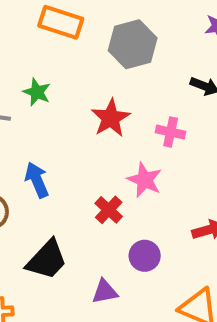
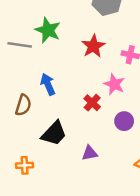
green star: (37, 92) -> (48, 30), size x1.5
purple circle: (145, 256) -> (124, 121), moved

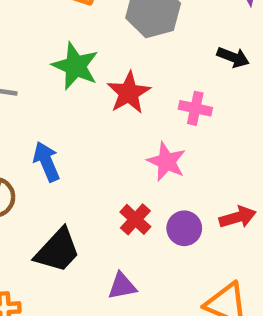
green star: (48, 30) -> (75, 66), moved
red cross: (92, 103) -> (135, 219), moved

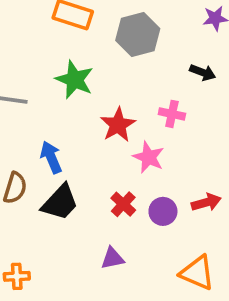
red star: (129, 93) -> (118, 125), moved
black trapezoid: (58, 250) -> (60, 202), moved

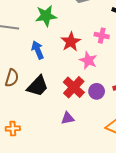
green star: (75, 80) -> (46, 16), turned -30
blue arrow: (51, 157) -> (38, 50), moved
red cross: (123, 204) -> (74, 87), size x1.5

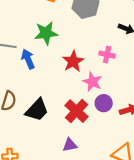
blue arrow: (38, 50) -> (28, 59), moved
purple circle: (97, 91) -> (104, 103), moved

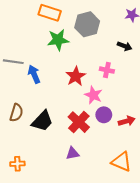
green star: (46, 33) -> (58, 40), moved

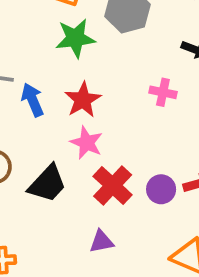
red star: (76, 76) -> (83, 100), moved
pink star: (93, 95) -> (87, 143), moved
purple circle: (104, 115) -> (161, 189), moved

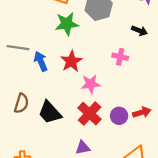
pink star: (87, 143) -> (91, 84), moved, turned -30
black trapezoid: (47, 184) -> (50, 112), turned 95

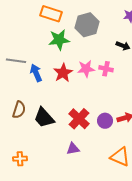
pink star: (91, 84) -> (86, 69), moved

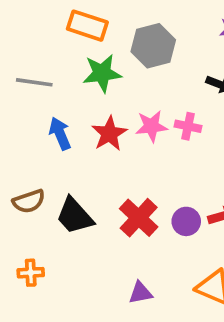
gray line: (16, 61) -> (34, 82), moved
brown semicircle: (19, 110) -> (29, 201), turned 54
purple triangle: (73, 149) -> (140, 293), moved
orange cross: (20, 159) -> (31, 273), moved

